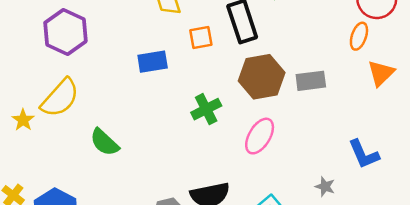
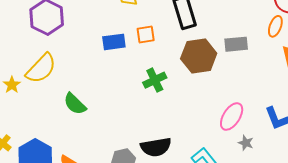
orange square: (201, 37) -> (146, 34), moved
gray rectangle: (311, 81) -> (236, 44), moved
pink ellipse: (260, 136) -> (232, 117), moved

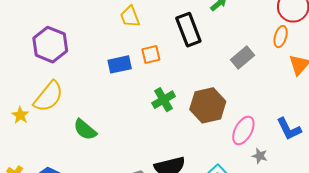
gray rectangle: (236, 44) -> (243, 57), turned -30
brown hexagon: (199, 56) -> (208, 105), moved

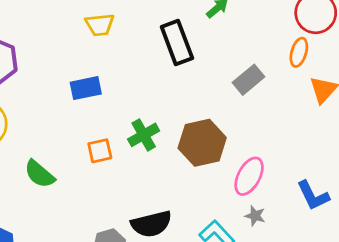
yellow trapezoid: (130, 17) -> (100, 25), turned -75
orange square: (151, 55) -> (100, 151), moved
blue L-shape: (289, 129) -> (313, 196), moved
gray star: (260, 156) -> (255, 216), moved

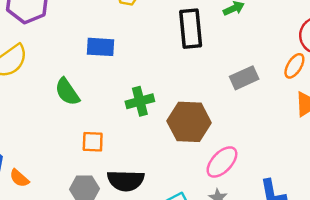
orange square: (100, 151) -> (93, 142), moved
green semicircle: (39, 174) -> (67, 92), moved

